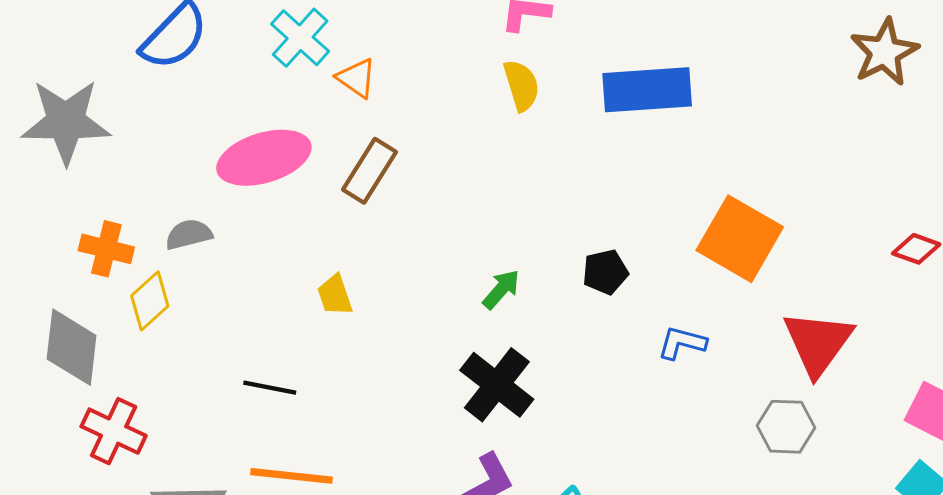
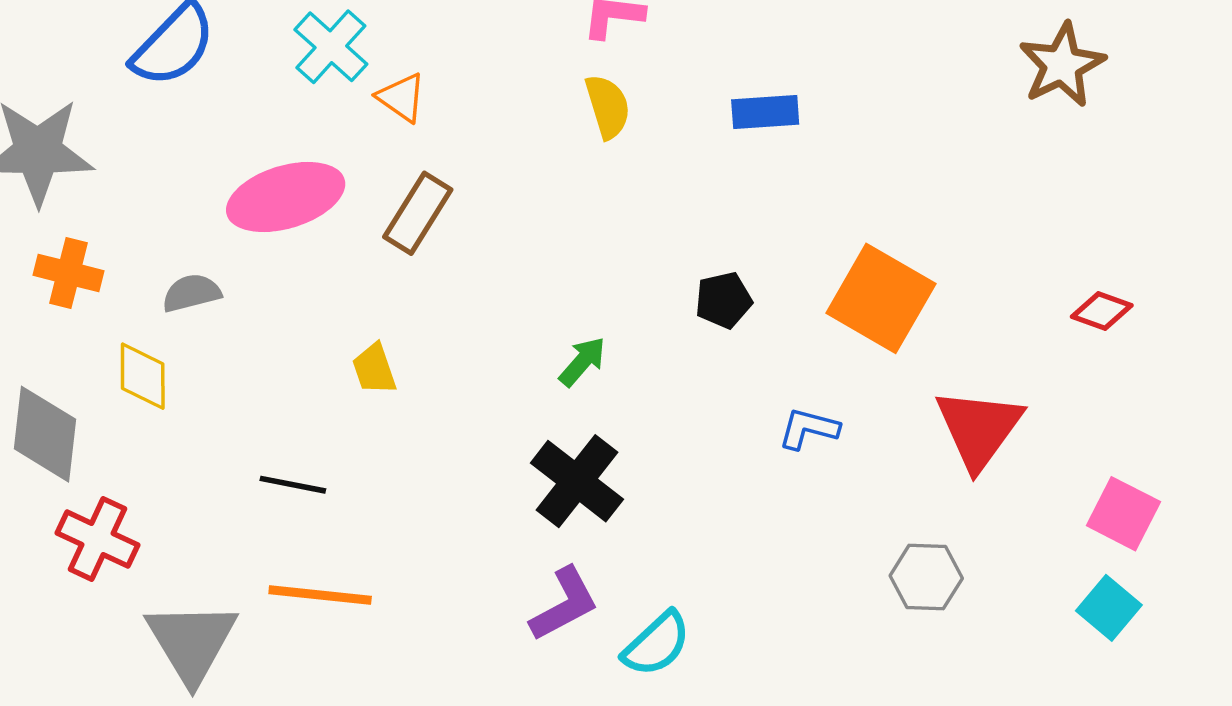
blue rectangle: (647, 90) -> (765, 112), size x0.6
orange cross: (106, 249) -> (68, 273), moved
black pentagon: (605, 272) -> (724, 300), moved
yellow diamond: (150, 301) -> (143, 376), turned -48
gray hexagon: (786, 427) -> (926, 577), moved

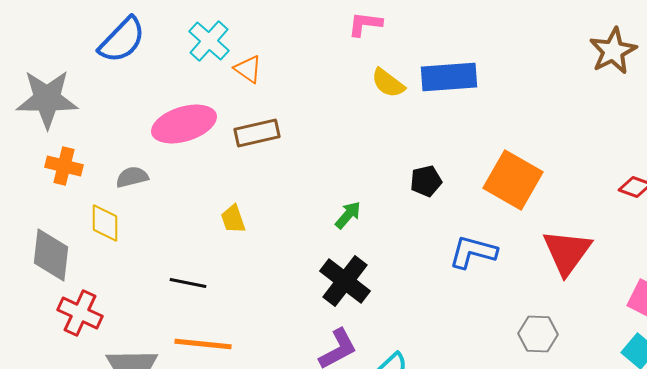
yellow semicircle: (608, 107) -> (388, 83), moved, turned 144
blue rectangle: (765, 112) -> (449, 77), size x1.5
brown rectangle: (418, 213) -> (257, 133), turned 45
blue L-shape: (809, 429) -> (473, 252), size x1.4

